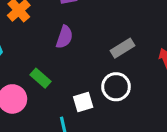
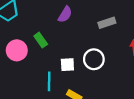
gray rectangle: (122, 48) -> (107, 23), moved

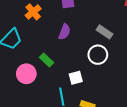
gray rectangle: (107, 23) -> (105, 32), turned 63
white circle: (94, 59) -> (98, 55), moved

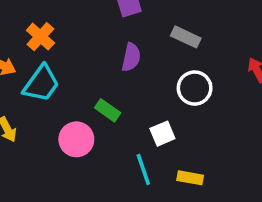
orange cross: (33, 12) -> (40, 37), moved
gray rectangle: (105, 32) -> (186, 37), moved

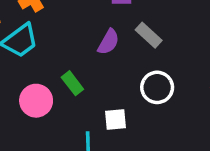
gray rectangle: (186, 37) -> (149, 35), moved

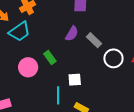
gray rectangle: (149, 35) -> (94, 40), moved
white circle: (157, 87) -> (113, 58), moved

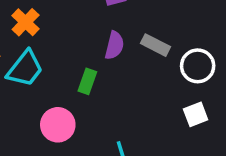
green rectangle: (50, 58) -> (87, 81), moved, turned 72
white square: (75, 80) -> (196, 114), moved

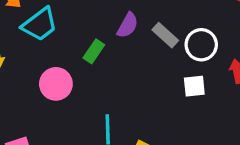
white circle: (198, 66) -> (201, 45), moved
white square: (196, 114) -> (194, 86), moved

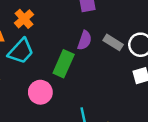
green rectangle: (94, 51) -> (64, 64), size x1.5

